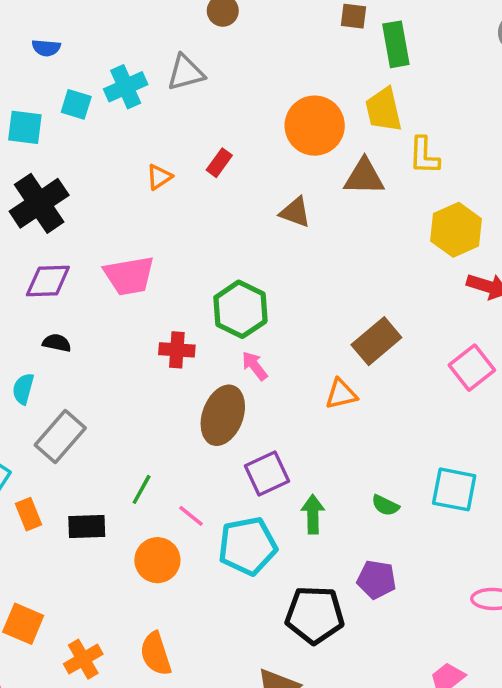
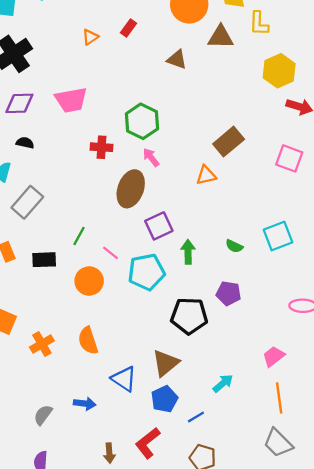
pink square: (472, 368) -> (289, 158), turned -32
cyan square: (454, 489) -> (278, 236), turned -32

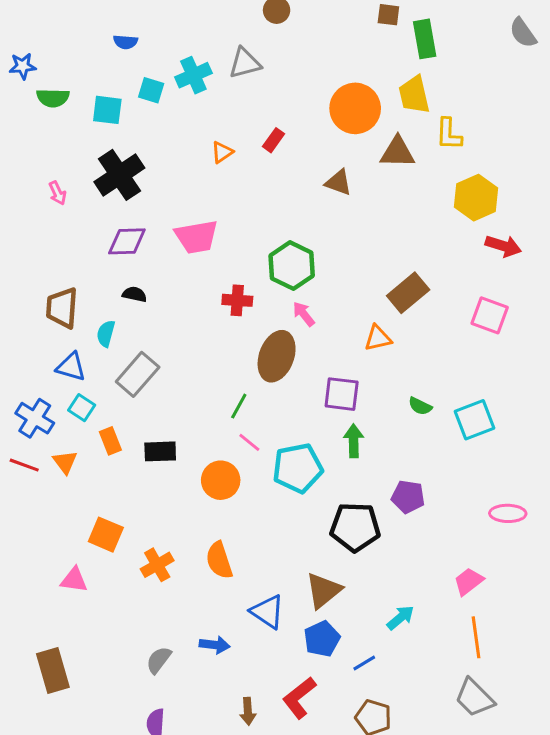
purple square: (159, 226) -> (342, 394), moved, turned 32
green line: (79, 236) -> (239, 406), moved
green semicircle: (234, 246) -> (420, 406), moved

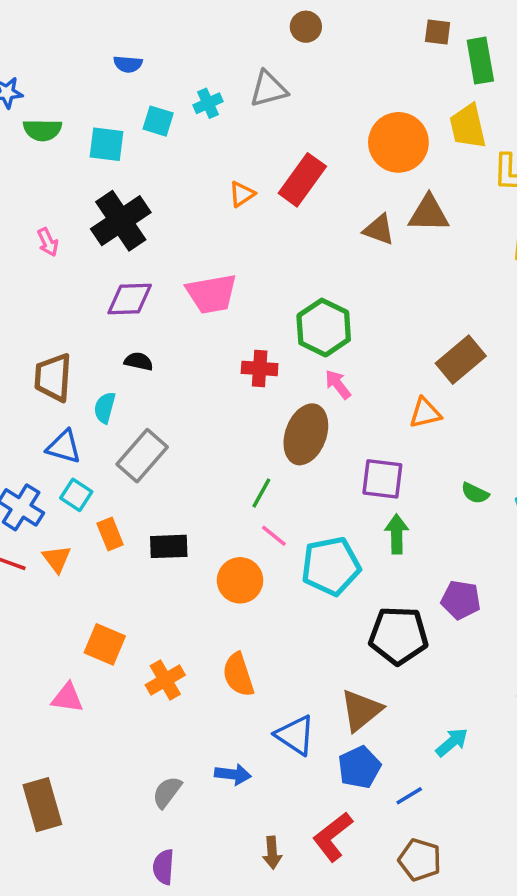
cyan cross: (193, 75) -> (208, 103), size x0.7
red rectangle: (274, 140) -> (302, 180), size x1.8
brown triangle: (397, 152) -> (429, 214), moved

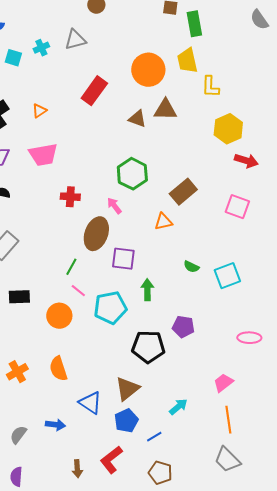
orange triangle: (242, 194) -> (39, 111), moved
green hexagon: (324, 328) -> (132, 174), moved
purple square: (382, 479) -> (123, 259), moved

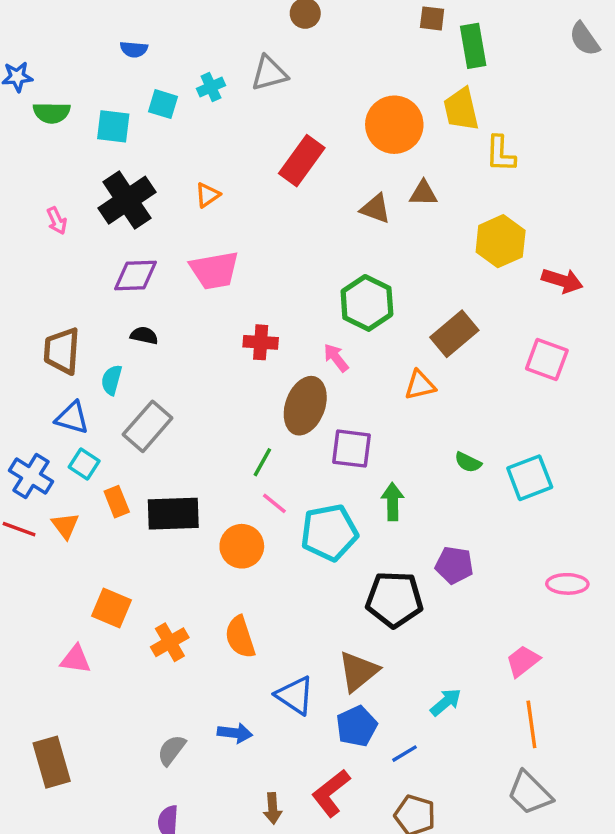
brown triangle: (165, 110) -> (423, 193), size x0.7
yellow hexagon: (228, 129) -> (501, 241), moved
black rectangle: (19, 297) -> (173, 514), size x1.4

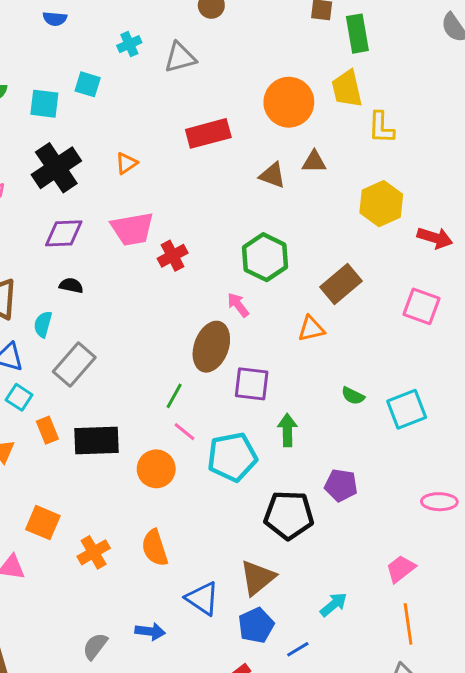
blue semicircle: (134, 49) -> (55, 19), moved
cyan cross: (211, 87) -> (129, 44), moved
red rectangle: (302, 161) -> (208, 133), turned 39
red cross: (261, 342) -> (173, 256), moved, turned -32

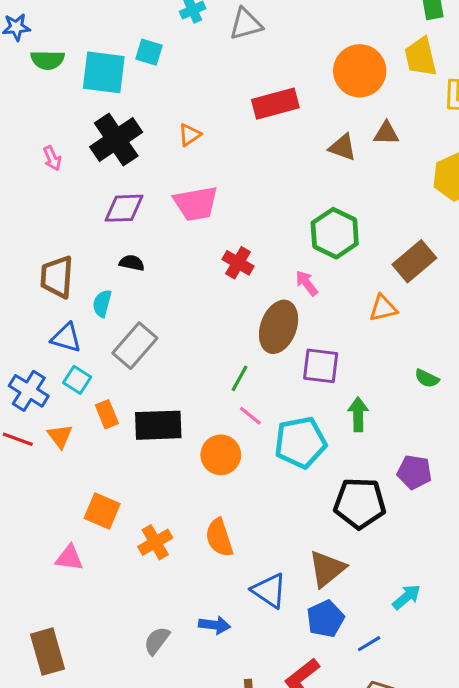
cyan square: (44, 104) -> (104, 72), size x1.4
red cross: (173, 256) -> (238, 263), moved, turned -32

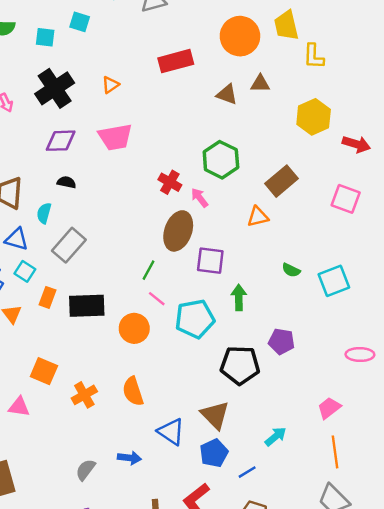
cyan square: (104, 72) -> (45, 37), size x0.6
red cross: (238, 263) -> (170, 182), moved
orange rectangle: (107, 414) -> (48, 297), turned 42
brown triangle: (327, 569) -> (215, 415), turned -36

